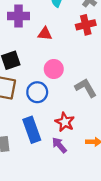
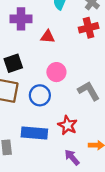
blue rectangle: (32, 130) -> (34, 133), turned -65
purple arrow: (59, 145) -> (72, 157), moved

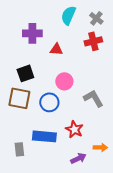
purple arrow: (72, 157) -> (78, 158), turned 105

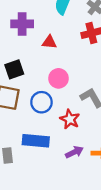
red star: (74, 129) -> (70, 119), moved
purple arrow: (78, 158) -> (74, 152), moved

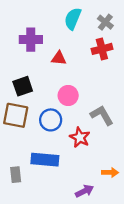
purple arrow: (74, 152) -> (84, 191), moved

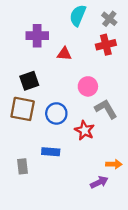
pink circle: (68, 96) -> (88, 86), moved
blue rectangle: (45, 160) -> (51, 152), size x0.7
purple arrow: (84, 191) -> (99, 182), moved

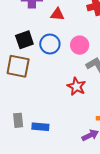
blue circle: (56, 113) -> (50, 44), moved
blue rectangle: (51, 152) -> (40, 127), moved

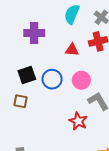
red triangle: (57, 14) -> (72, 50), moved
brown square: (18, 66) -> (21, 101), size x0.6

